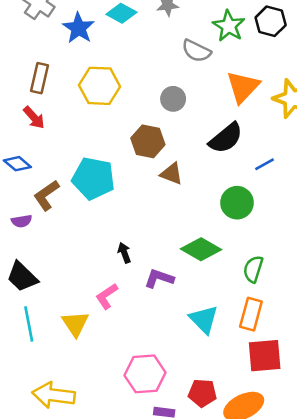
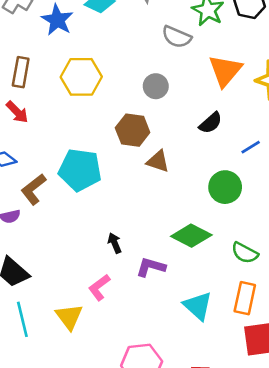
black semicircle: (226, 138) -> (211, 123), size x0.7
green semicircle: (253, 269) -> (245, 253), turned -76

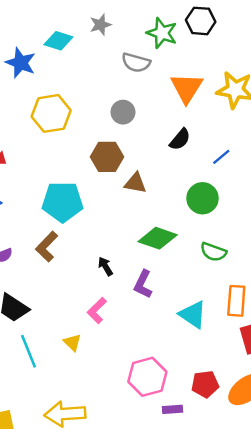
brown L-shape: (34, 189) -> (47, 247), moved
green diamond: (191, 236) -> (158, 238), moved
green semicircle: (245, 253) -> (213, 252), moved
purple L-shape: (151, 267) -> (143, 284), turned -72
yellow triangle: (69, 317) -> (72, 342), size x0.7

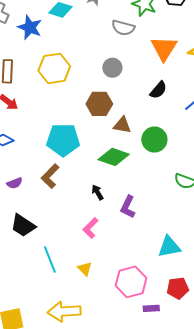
green circle: (202, 198) -> (154, 140), moved
green diamond: (158, 238) -> (114, 157), moved
cyan triangle: (193, 315) -> (169, 247), moved, turned -45
yellow triangle: (72, 342) -> (85, 269), moved
cyan line: (28, 351) -> (50, 259), moved

